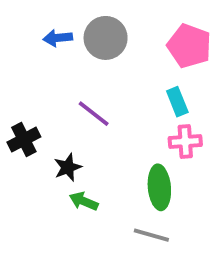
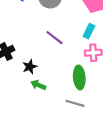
cyan rectangle: (177, 102) -> (89, 31), turned 48
purple line: (94, 114) -> (54, 38), moved

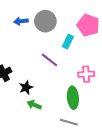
cyan rectangle: (89, 31) -> (68, 42), moved

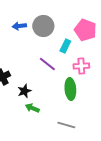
pink cross: (86, 74) -> (81, 66), moved
green ellipse: (73, 98) -> (70, 89), moved

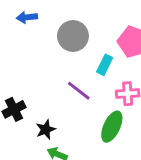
blue arrow: (19, 26) -> (27, 17), moved
green ellipse: (70, 89) -> (112, 127), turned 30

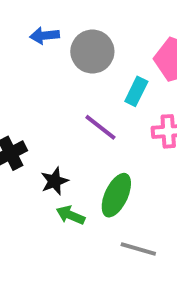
blue arrow: (27, 17) -> (45, 36), moved
green ellipse: (112, 127) -> (116, 195), moved

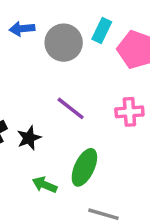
cyan rectangle: (136, 91) -> (102, 30), moved
black star: (55, 181) -> (29, 138), moved

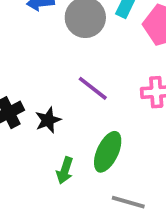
green arrow: (45, 185) -> (65, 170), turned -95

